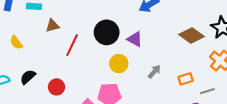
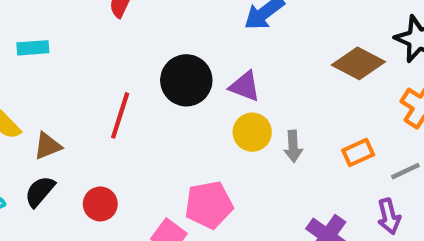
brown triangle: (52, 26) -> (48, 146), moved
yellow circle: (119, 64) -> (252, 132), moved
gray arrow: (154, 72) -> (293, 146), turned 144

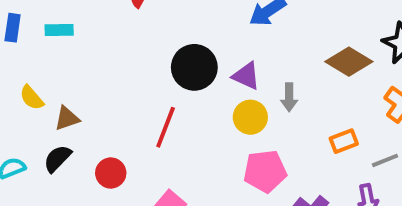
red line: (120, 115) -> (166, 127), moved
gray arrow: (293, 146) -> (289, 97), moved
pink pentagon: (209, 205) -> (265, 171), moved

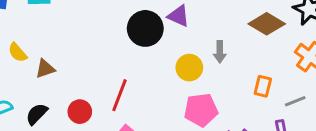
purple triangle: (246, 76) -> (179, 16), moved
red line: (166, 127) -> (120, 95), moved
orange rectangle: (344, 141) -> (263, 86), turned -55
black semicircle: (57, 158) -> (37, 114), moved

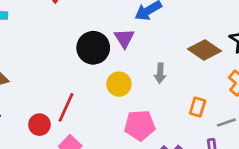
purple triangle: (179, 16) -> (124, 38), turned 30
yellow circle: (189, 68) -> (119, 84), moved
red circle: (80, 112) -> (39, 125), moved

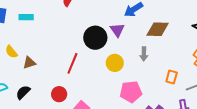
brown diamond: (205, 50) -> (158, 29), moved, turned -30
red line: (66, 107) -> (72, 63), moved

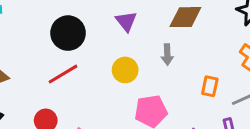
black circle: (95, 38) -> (68, 33), moved
red line: (72, 63) -> (63, 74), turned 40

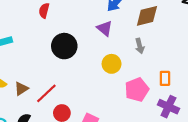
red line: (63, 74) -> (46, 93), moved
orange rectangle: (210, 86) -> (165, 78), moved

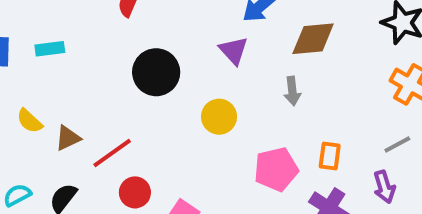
yellow circle: (112, 64) -> (219, 117), moved

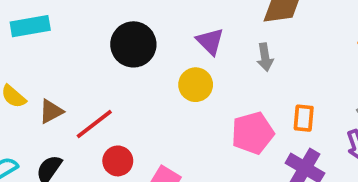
cyan rectangle: (50, 49) -> (30, 26), size x1.4
purple triangle: (233, 50) -> (210, 41), moved

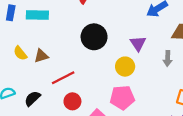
brown triangle: (51, 111) -> (41, 56), moved
pink pentagon: (253, 133) -> (122, 98), moved

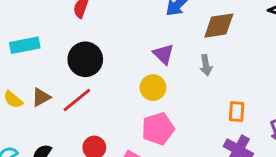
black circle: (94, 37) -> (85, 59), moved
red line: (63, 78) -> (77, 100), moved

